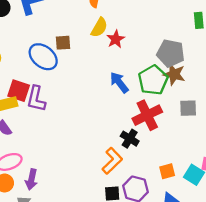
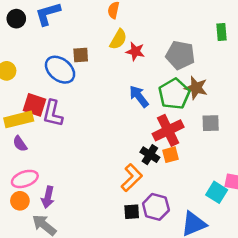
red star: (116, 39) -> (135, 51), turned -30
gray pentagon: (171, 53) -> (180, 55), moved
orange square: (167, 171) -> (171, 155), moved

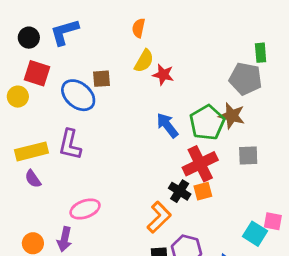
gray pentagon: (180, 55) -> (245, 79), moved
red square: (35, 105) -> (37, 73), moved
pink ellipse: (25, 179) -> (85, 209), moved

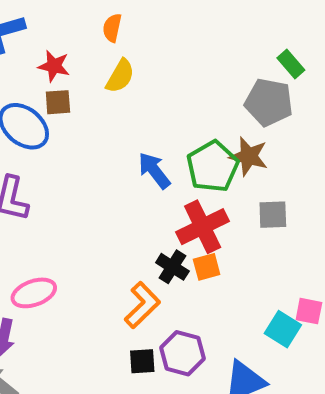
green rectangle: (261, 53) -> (291, 64), turned -36
red star: (163, 75) -> (54, 66), moved

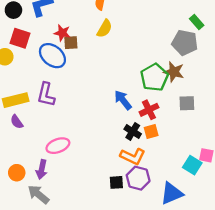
red star: (54, 66) -> (62, 33), moved
blue arrow: (154, 170) -> (123, 100), moved
red cross: (203, 227) -> (149, 110), size x0.7
orange L-shape: (142, 305) -> (133, 156), moved, turned 70

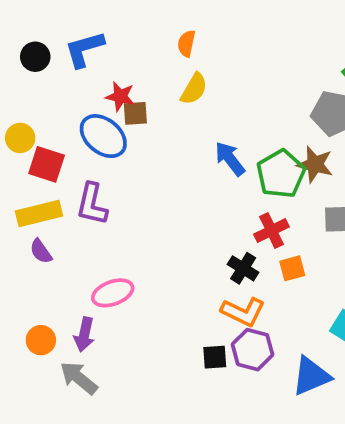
red square: (20, 38) -> (47, 164), moved
blue arrow: (123, 100) -> (230, 159), moved
orange square: (151, 132) -> (292, 268), moved

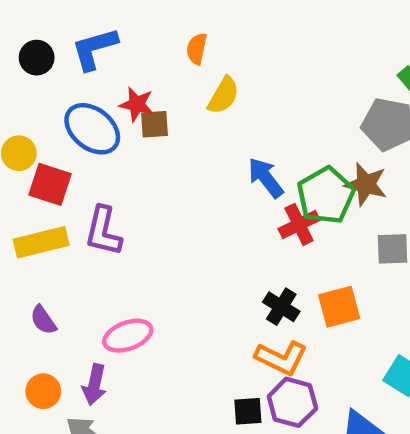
orange semicircle: (186, 43) -> (197, 49), moved
blue ellipse: (103, 136) -> (92, 129), moved
red cross: (271, 231) -> (299, 224), moved
purple semicircle: (41, 251) -> (43, 320), moved
orange square: (292, 268) -> (339, 307), size x1.4

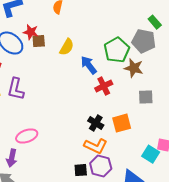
yellow semicircle: (223, 95) -> (67, 47), moved
green pentagon: (326, 195) -> (117, 50), moved

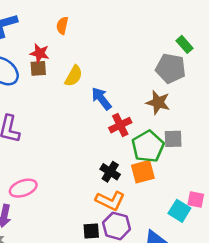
red star: (31, 32) -> (40, 53), moved
green pentagon: (117, 50) -> (148, 147), moved

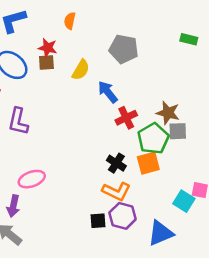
green rectangle: (185, 44) -> (189, 39), turned -35
gray pentagon: (171, 68) -> (124, 49), moved
brown star: (158, 102) -> (168, 113), moved

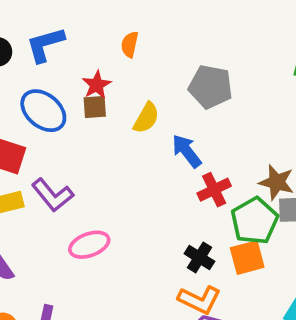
red star: (48, 48) -> (97, 85), turned 30
purple L-shape: (18, 121) -> (53, 195), turned -52
pink ellipse: (32, 179) -> (89, 245), moved

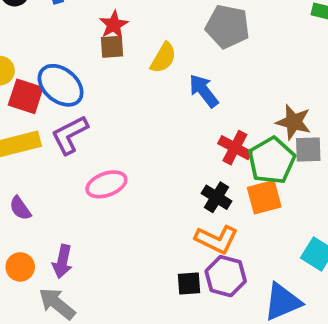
blue ellipse: (43, 111) -> (61, 85), moved
red cross: (214, 190) -> (235, 148), moved, turned -36
purple L-shape: (53, 195) -> (70, 135), turned 102

